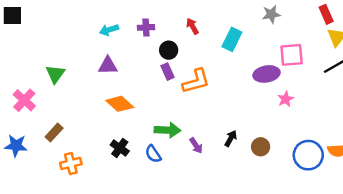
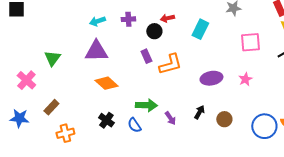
red arrow: (193, 26) -> (167, 18), turned -72
black circle: (169, 50) -> (154, 31), moved
purple triangle: (108, 66) -> (96, 51), size x1.4
purple ellipse: (266, 74) -> (211, 78), moved

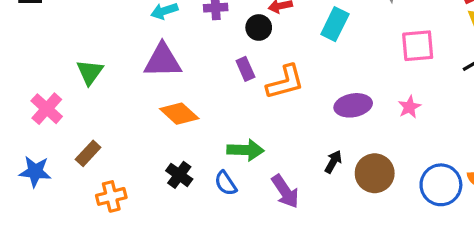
purple arrow: (170, 118) -> (285, 191), moved, size x1.5
brown circle: (224, 119) -> (375, 173), size x1.5

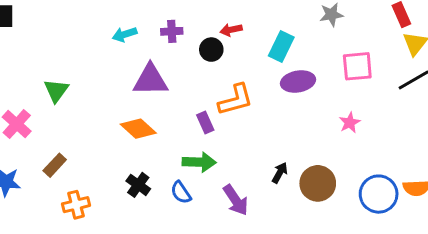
purple triangle: (163, 61) -> (150, 80), moved
purple rectangle: (245, 69) -> (205, 123), moved
purple ellipse: (353, 105) -> (298, 81), moved

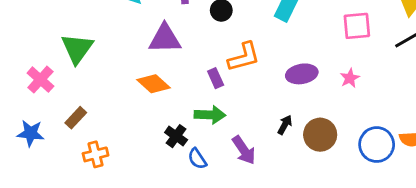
purple ellipse: (298, 81) -> (302, 74), moved
green triangle: (56, 91) -> (77, 48), size x1.4
black cross: (138, 185) -> (176, 136), moved
blue semicircle: (181, 193) -> (197, 159), moved

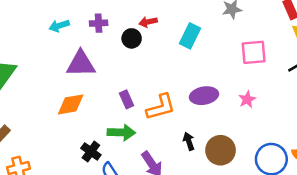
orange L-shape: (244, 57) -> (161, 107), moved
orange diamond: (153, 84) -> (71, 104), turned -52
black arrow: (285, 125) -> (189, 141), turned -48

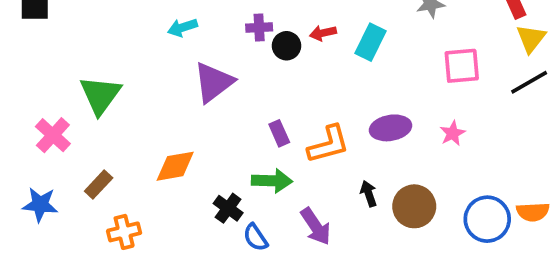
red arrow: (148, 22) -> (323, 33), moved
purple cross: (99, 23) -> (259, 28), moved
purple triangle: (81, 64) -> (214, 82), turned -36
orange diamond: (71, 104) -> (175, 166), moved

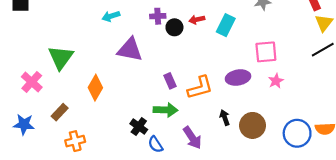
pink square: (462, 66) -> (266, 52), moved
purple triangle: (214, 82) -> (130, 50), turned 48
orange diamond: (175, 166) -> (95, 88), moved, turned -50

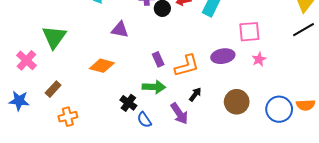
purple triangle: (130, 50) -> (120, 30), size x0.7
orange diamond: (95, 88) -> (102, 66), moved, turned 75
black arrow: (225, 118) -> (195, 94), moved, turned 56

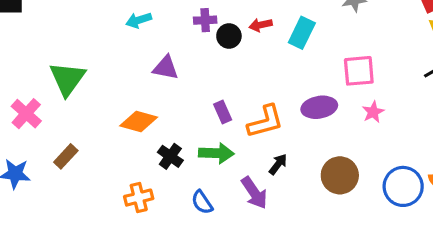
black cross: (128, 103) -> (170, 156), moved
orange cross: (68, 117) -> (139, 198), moved

